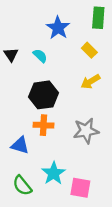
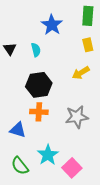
yellow rectangle: (89, 50) -> (88, 45), moved, turned 32
cyan semicircle: (40, 56) -> (36, 50), turned 32
pink square: (80, 188) -> (72, 168), turned 36

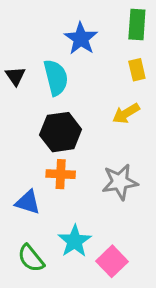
cyan semicircle: (36, 50) -> (56, 78), size x1.6

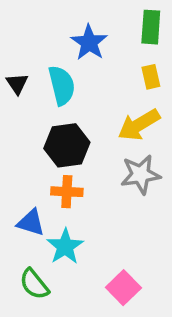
yellow arrow: (126, 113) -> (139, 125), size x1.4
gray star: (120, 182) -> (141, 174), moved
cyan star: (75, 241) -> (65, 246), moved

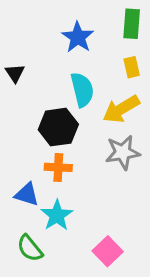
cyan semicircle: (62, 85) -> (82, 90), moved

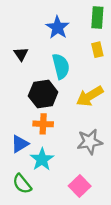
black triangle: (15, 73) -> (21, 54), moved
yellow arrow: (121, 109) -> (90, 96), moved
gray star: (123, 152) -> (90, 142), moved
blue triangle: (27, 194) -> (20, 144), turned -48

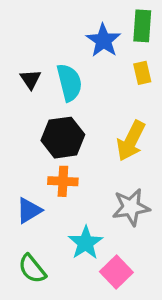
blue star: (58, 27) -> (103, 40), moved
cyan semicircle: (61, 66) -> (69, 83), moved
yellow arrow: (90, 96) -> (131, 141), turned -32
cyan star: (42, 159) -> (86, 243), moved

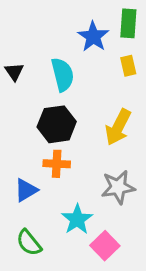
black triangle: (31, 79) -> (14, 72), moved

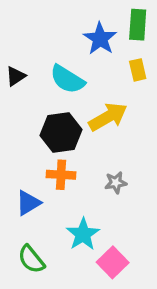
black triangle: (14, 72) -> (16, 76), turned 30
cyan semicircle: (63, 75) -> (67, 79), turned 136
yellow arrow: (118, 127) -> (108, 117), moved, turned -147
gray star: (118, 187) -> (116, 183), moved, size x0.6

